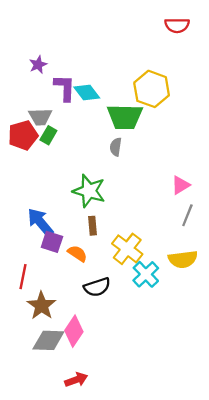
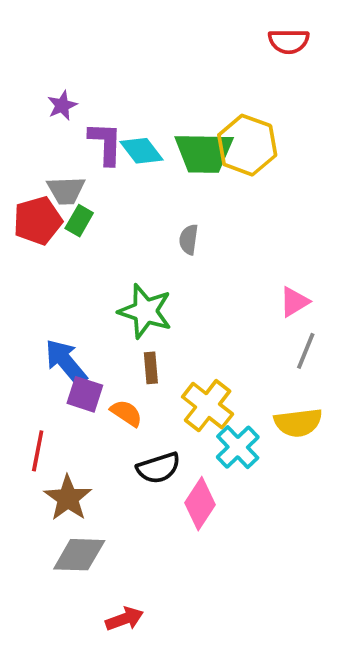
green trapezoid: (125, 117) -> (204, 153), moved
pink diamond: (74, 331) -> (200, 504), moved

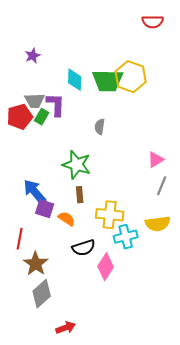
purple L-shape: (106, 143) -> (56, 105), moved
cyan diamond: (141, 151) -> (75, 80), turned 40
yellow cross: (208, 406) -> (110, 215), turned -32
cyan cross: (238, 447) -> (126, 237), turned 30
gray diamond: (79, 555) -> (42, 294), turned -44

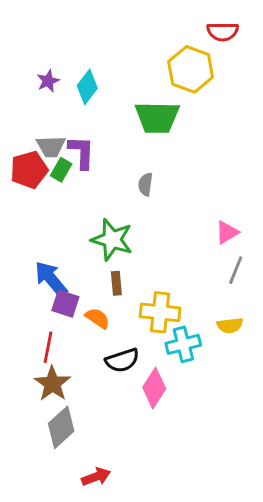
yellow hexagon: (131, 77) -> (191, 69), moved
cyan diamond: (75, 80) -> (87, 87), moved, turned 35
yellow semicircle: (158, 224) -> (230, 325), size x0.7
red line: (20, 239) -> (48, 347), moved

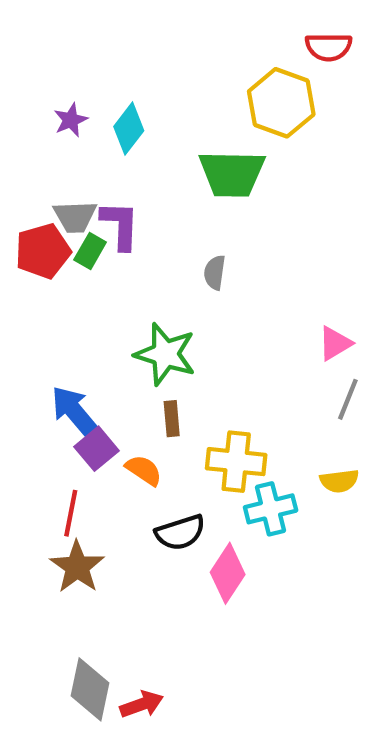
purple square: (65, 304) -> (96, 449), turned 32
gray diamond: (61, 427) -> (90, 689), moved, turned -36

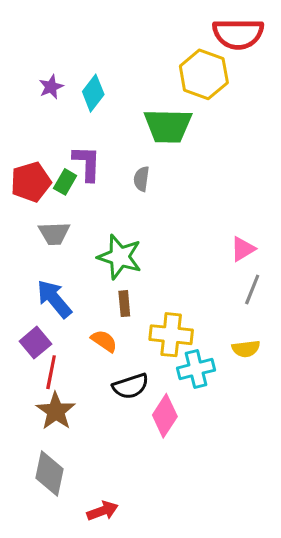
red semicircle: (329, 47) -> (238, 34), size x1.5
gray trapezoid: (75, 217) -> (54, 233), moved
gray semicircle: (215, 273) -> (141, 179), moved
purple square: (96, 449) -> (35, 343), moved
gray diamond: (90, 689) -> (49, 473), moved

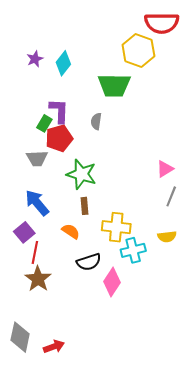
red pentagon: (31, 182) -> (59, 138), moved
gray diamond: (49, 473) -> (20, 337), moved
red arrow: (102, 511) -> (54, 347), moved

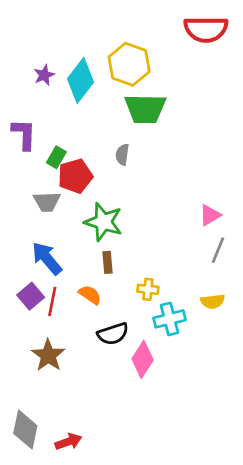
yellow hexagon: (138, 51) -> (129, 64), moved
cyan diamond: (63, 63) -> (81, 80), size x1.4
purple L-shape: (59, 111) -> (24, 134), moved
yellow cross: (116, 227) -> (148, 289), size x0.6
red line: (35, 252) -> (52, 301), moved

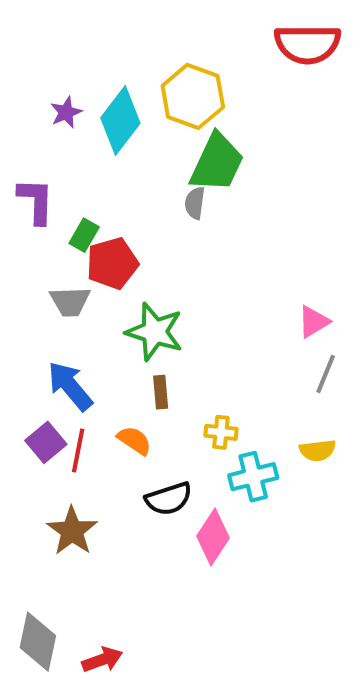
green trapezoid: (145, 109) -> (217, 163), turned -66
gray semicircle: (122, 155) -> (195, 203), moved

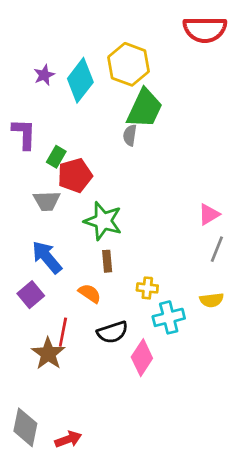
red line: (78, 450) -> (63, 332), moved

